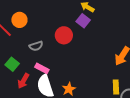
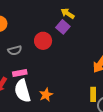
pink rectangle: (42, 68) -> (20, 73), turned -40

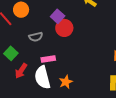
purple square: (63, 27) -> (58, 16), moved
pink rectangle: (20, 73) -> (48, 59), moved

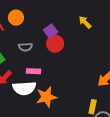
white semicircle: (42, 77) -> (24, 88), turned -90
orange star: (66, 82) -> (46, 97), size x1.5

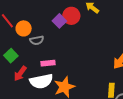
orange circle: (16, 18) -> (24, 28), moved
red circle: (55, 44) -> (71, 16), moved

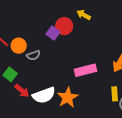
pink rectangle: (48, 63) -> (85, 70), moved, size x1.5
red arrow: (20, 74) -> (22, 91), turned -77

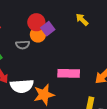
red circle: (64, 26) -> (36, 22), moved
orange circle: (19, 46) -> (38, 35), moved

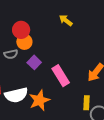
purple square: (48, 29) -> (34, 62), moved
pink rectangle: (69, 73) -> (61, 76), turned 65

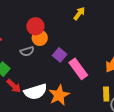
yellow arrow: (66, 20) -> (79, 13), turned 96
purple square: (34, 62) -> (60, 55), moved

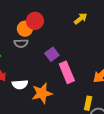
orange circle: (40, 38) -> (25, 29), moved
white semicircle: (35, 92) -> (20, 84), size x0.7

